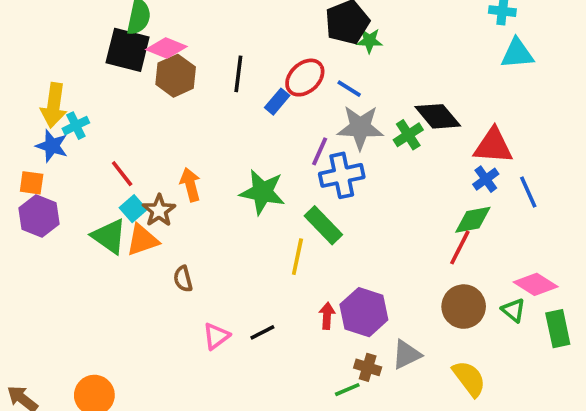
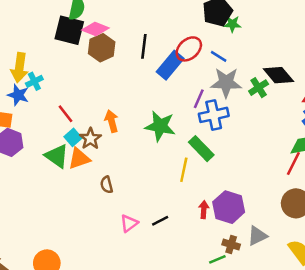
blue rectangle: (277, 102) -> (170, 65), size x1.6

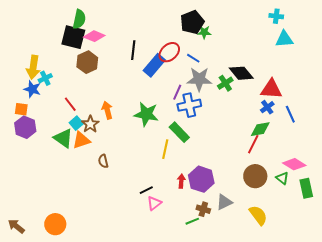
brown hexagon: (102, 48) -> (87, 62), moved
pink triangle: (129, 223) -> (154, 203), moved

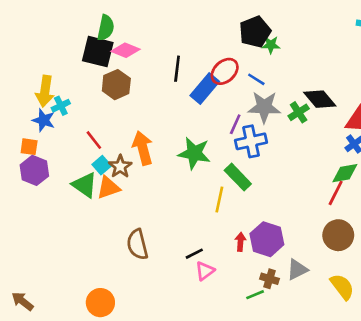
orange arrow: (107, 110) -> (143, 148), size x1.4
brown semicircle: (103, 161) -> (137, 244), moved, size x1.6
orange circle: (55, 224) -> (100, 303), moved

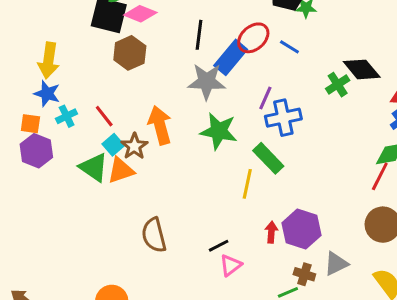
cyan cross: (61, 106) -> (67, 116), moved
gray star: (264, 107) -> (207, 82), moved

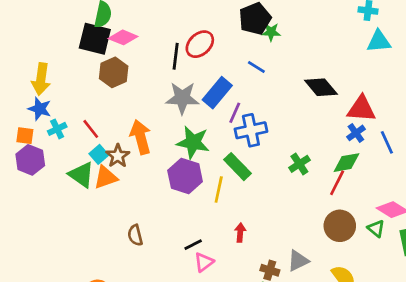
red ellipse: (253, 38) -> (200, 44), moved
blue rectangle: (231, 57) -> (217, 93), moved
green cross: (338, 85) -> (299, 164), moved
purple hexagon: (301, 229) -> (185, 176), moved
brown semicircle: (154, 235) -> (135, 235), size x0.7

